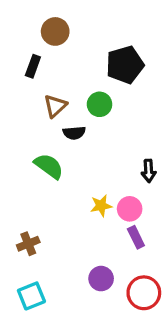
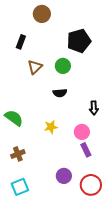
brown circle: (55, 31) -> (42, 14), moved
black semicircle: (74, 133) -> (60, 93), moved
green semicircle: (49, 166) -> (14, 118), moved
yellow star: (101, 206) -> (51, 127), moved

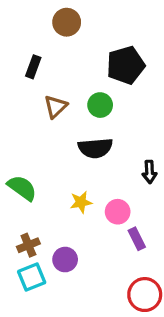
black semicircle: (60, 93) -> (95, 148), size x1.5
pink circle: (82, 132) -> (118, 212), moved
purple circle: (64, 176) -> (65, 260), moved
cyan square: (20, 187) -> (32, 277), moved

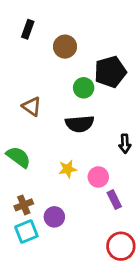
brown circle: (67, 22) -> (65, 47), moved
black pentagon: (126, 65) -> (110, 72), moved
black rectangle: (33, 67) -> (28, 29), moved
brown triangle: (56, 107) -> (32, 106), moved, turned -42

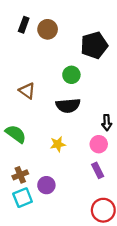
brown circle: (65, 47) -> (48, 29), moved
black pentagon: (110, 72) -> (94, 45), moved
pink circle: (98, 177) -> (99, 144), moved

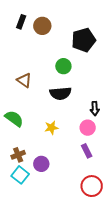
cyan square: (23, 198) -> (20, 175), turned -30

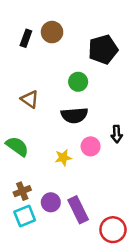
black rectangle: (21, 22) -> (26, 38), moved
pink circle: (88, 128) -> (91, 146), moved
purple rectangle: (87, 151) -> (78, 210), moved, size x1.5
cyan square: (20, 175) -> (25, 216), turned 30

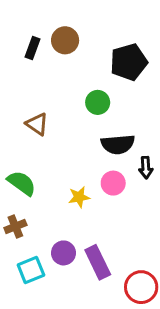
black semicircle: (74, 115) -> (118, 144), moved
brown cross: (22, 191) -> (15, 227), moved

